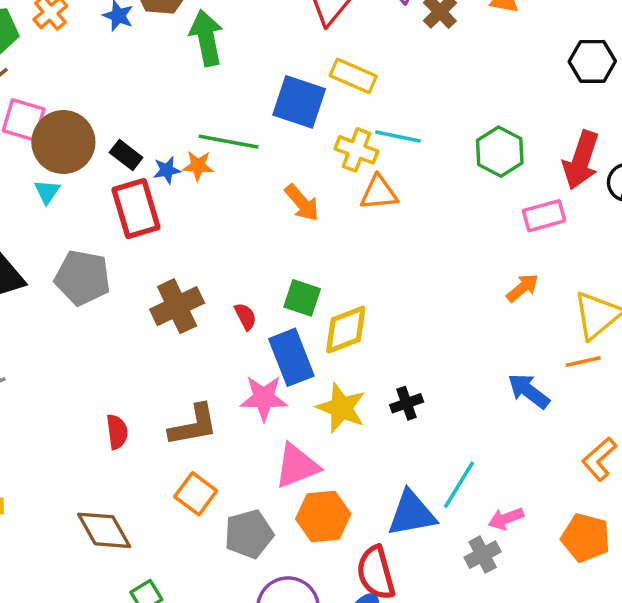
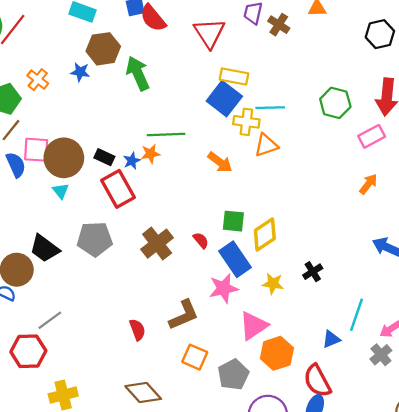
blue square: (299, 102) -> (224, 99), moved, turned 32
yellow star: (341, 408) -> (273, 284), size x0.7
blue triangle: (412, 513) -> (331, 339), size x0.6

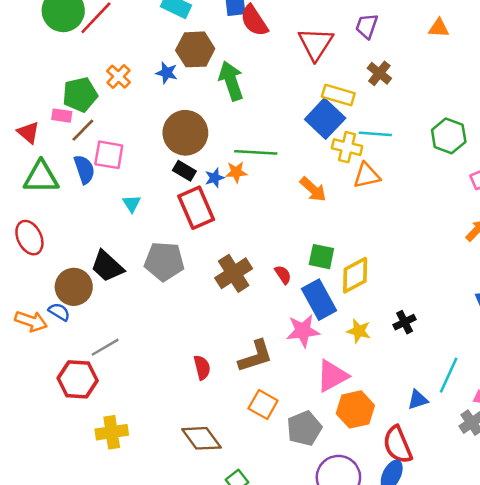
brown cross: (279, 25) -> (379, 73), moved
brown circle: (64, 158) -> (185, 133), moved

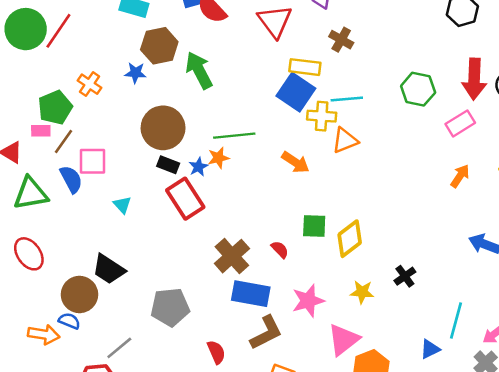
gray pentagon: (164, 261) -> (170, 307), moved
blue rectangle: (319, 300) -> (251, 294), moved, turned -42

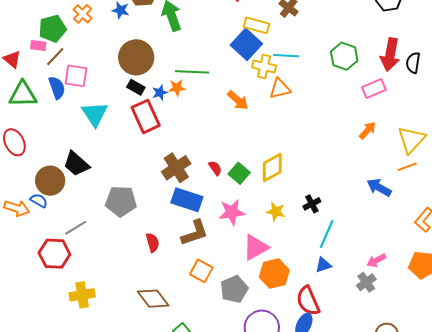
cyan triangle: (122, 205) -> (95, 114), size x1.8
green square: (314, 226) -> (239, 173), moved, turned 30
cyan line: (456, 320) -> (327, 234), moved

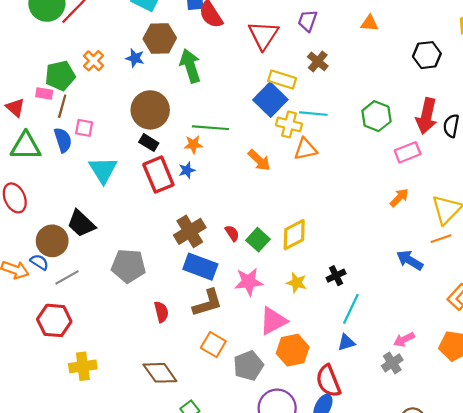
brown line: (55, 57) -> (62, 106), turned -30
pink square: (76, 76) -> (84, 128), size x0.7
blue star: (160, 93) -> (187, 170), moved
gray line: (76, 228) -> (67, 277), moved

